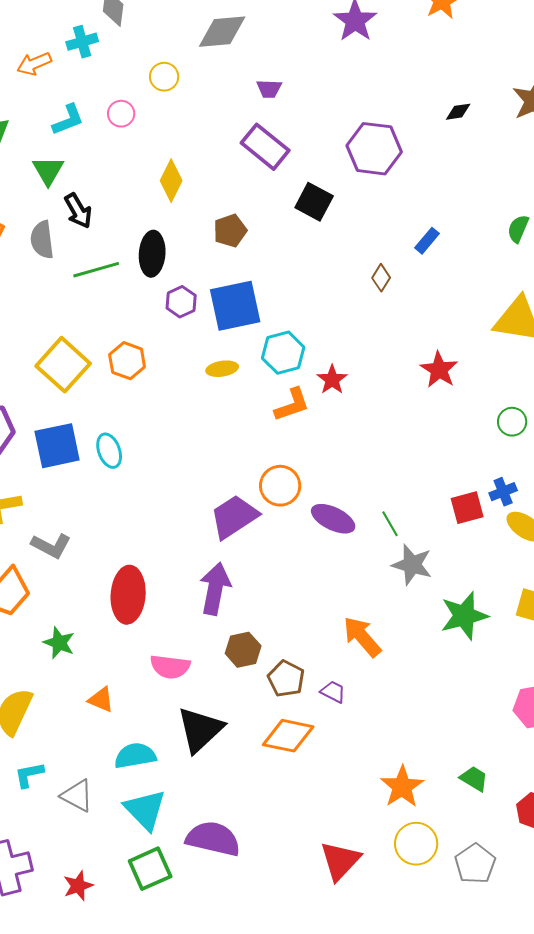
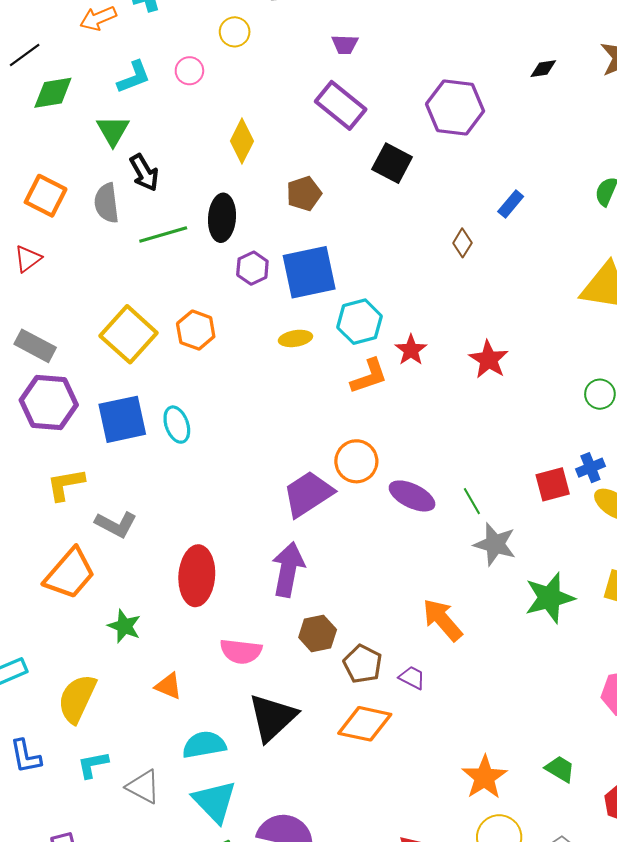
red star: (439, 370) -> (489, 359), moved

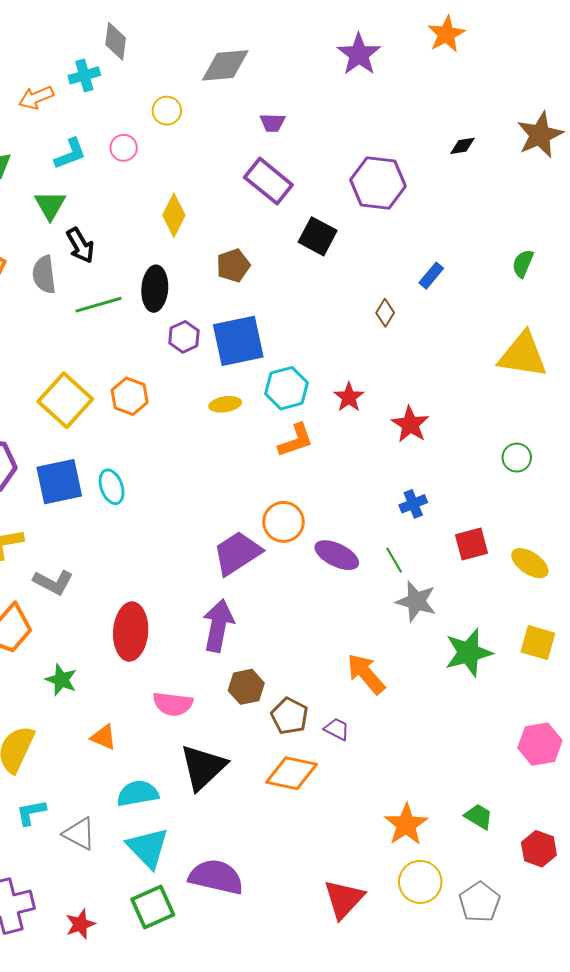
red star: (411, 350) -> (349, 397), moved
blue cross: (590, 468) -> (413, 504), moved

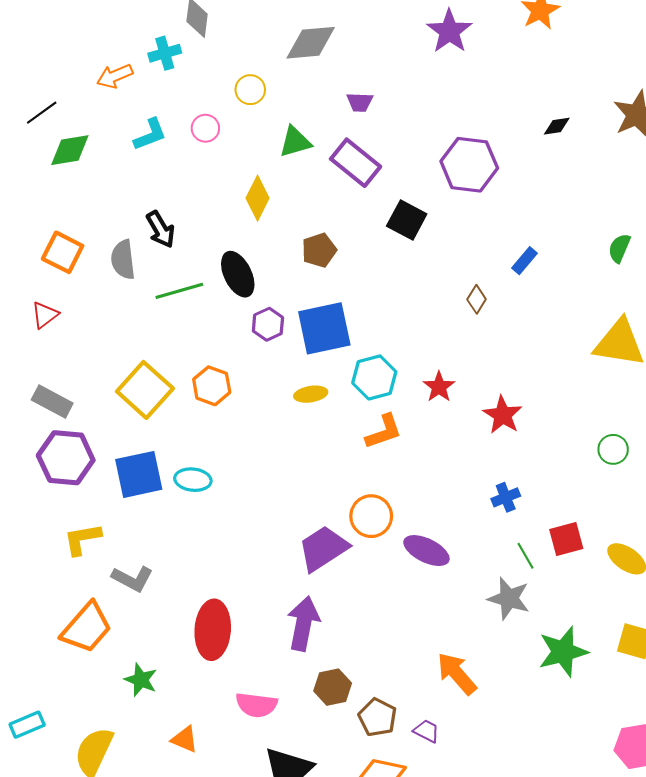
green triangle: (50, 205) -> (295, 142), moved, turned 44
black ellipse: (155, 289) -> (238, 274), turned -30
cyan ellipse: (112, 487) -> (193, 480), turned -64
green line: (394, 560) -> (526, 556), moved

